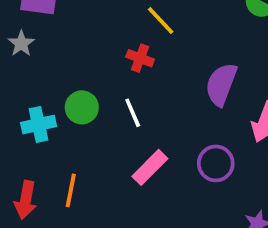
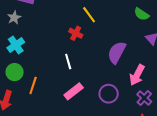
green circle: (82, 107) -> (15, 72), moved
cyan cross: (39, 124) -> (16, 45), moved, turned -30
orange line: (71, 190) -> (33, 85), moved

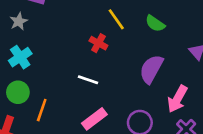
green semicircle: (142, 14) -> (155, 23), moved
white line: (68, 62) -> (88, 80), turned -56

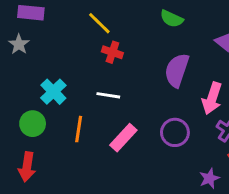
yellow line: (116, 19) -> (99, 23), moved
cyan cross: (20, 57) -> (53, 92), moved
orange line: (42, 110) -> (79, 129), moved

